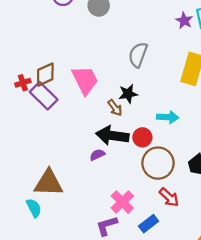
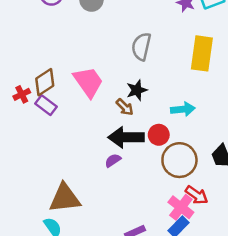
purple rectangle: (44, 96) -> (46, 105), size x0.7
pink cross: (122, 202) -> (181, 207), moved

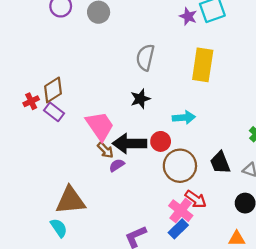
pink trapezoid: (88, 82) -> (100, 126), moved
brown arrow: (125, 107) -> (105, 150), moved

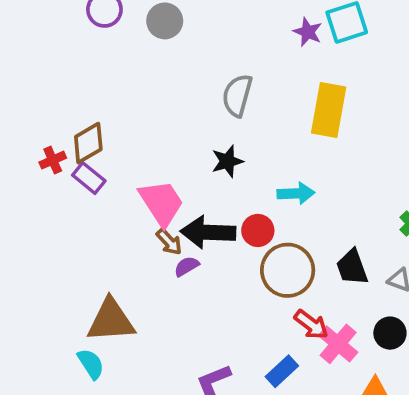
pink cross: (181, 211) -> (338, 344), moved

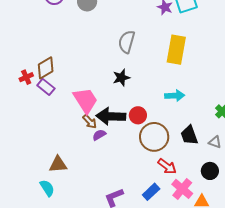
cyan arrow: (296, 193) -> (175, 96), moved
brown triangle: (111, 320) -> (58, 164), size x0.7
pink cross: (338, 344) -> (182, 189), moved

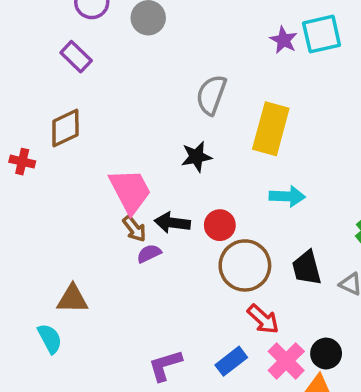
yellow rectangle: (176, 50) -> (271, 129), moved
red cross: (26, 77) -> (22, 162), moved, turned 32
purple rectangle: (46, 87) -> (76, 57), moved
black arrow: (111, 116) -> (172, 223), size x0.7
black circle: (210, 171) -> (326, 354), moved

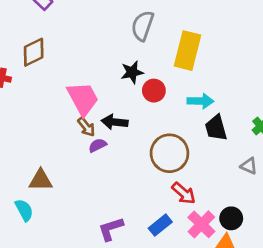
red circle: (220, 225) -> (154, 91), moved
black trapezoid: (307, 268) -> (216, 128), moved

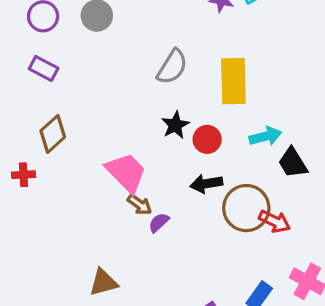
gray semicircle: (142, 26) -> (172, 67), turned -152
black arrow: (115, 122) -> (206, 184), moved
red arrow: (184, 193) -> (275, 221), moved

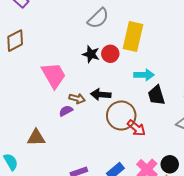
black star: (175, 125) -> (91, 54), turned 30
red circle: (207, 139) -> (110, 54), moved
brown arrow: (140, 204) -> (77, 99), moved, turned -35
brown triangle: (103, 282) -> (36, 138), moved

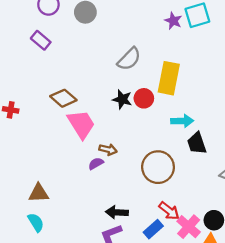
brown diamond: (15, 41) -> (63, 98), moved, turned 70
black arrow: (101, 95) -> (117, 212), moved
red arrow: (136, 128) -> (169, 211), moved
brown triangle: (36, 138) -> (39, 193), moved

